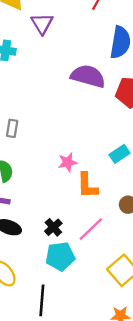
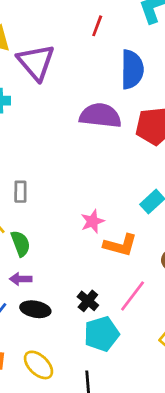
purple triangle: (42, 24) -> (36, 62), size x1.4
orange L-shape: (87, 186) -> (120, 245), turned -64

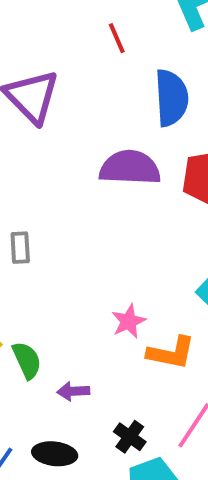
red line: (97, 26) -> (117, 38), turned -40
gray rectangle: (20, 192) -> (20, 248), moved
purple arrow: (21, 279) -> (73, 391), moved

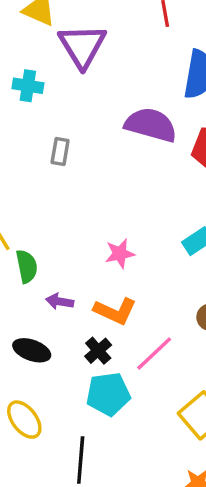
gray rectangle: (20, 248) -> (60, 151), moved
orange L-shape: (171, 353) -> (115, 311), moved

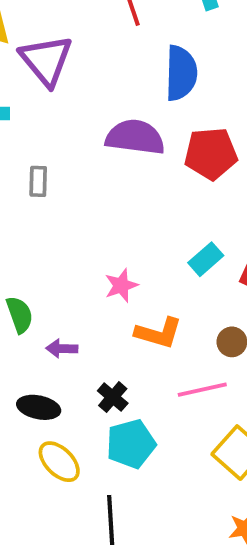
orange L-shape: (115, 311) -> (159, 333), moved
pink line: (154, 354) -> (202, 390), moved, turned 39
yellow ellipse: (24, 420) -> (59, 462), moved

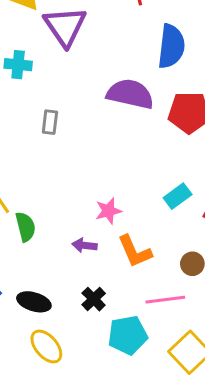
orange L-shape: (159, 333) -> (135, 251), turned 45
purple arrow: (62, 348) -> (84, 245), moved
cyan pentagon: (131, 444) -> (128, 335), moved

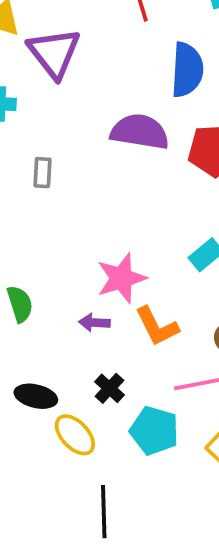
pink star: (108, 211) -> (121, 278), size x1.5
cyan pentagon: (128, 335) -> (154, 431), turned 30
yellow ellipse: (46, 346) -> (75, 435), moved

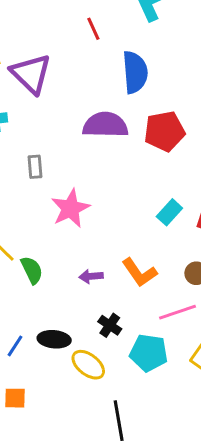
pink star: (121, 278) -> (70, 208), moved

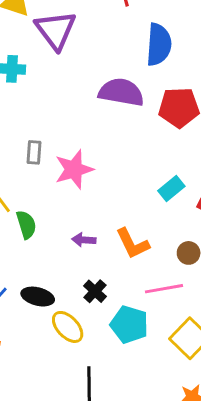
gray rectangle: (35, 167) -> (34, 152), moved

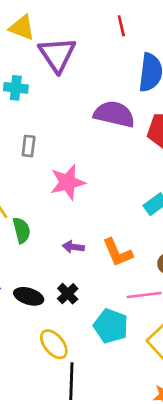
gray rectangle: (34, 152) -> (29, 146), moved
black cross: (95, 291) -> (68, 294), moved
yellow ellipse: (68, 327) -> (54, 344), moved

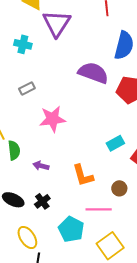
gray rectangle: (29, 146) -> (27, 89), turned 49
purple arrow: (73, 247) -> (41, 166), moved

